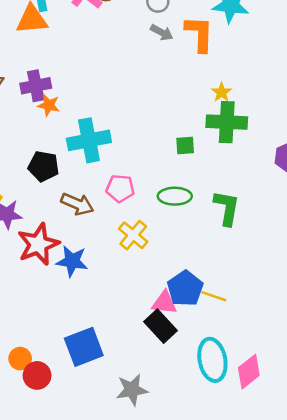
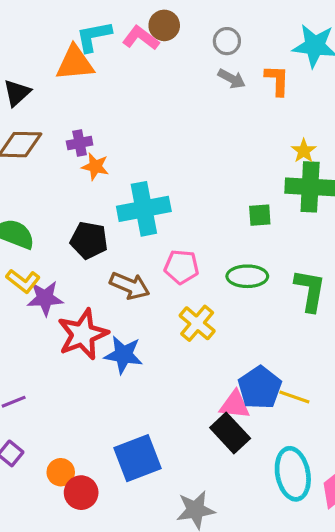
orange L-shape: (199, 34) -> (277, 80), size x0.7
purple cross: (36, 86) -> (80, 143), size x0.7

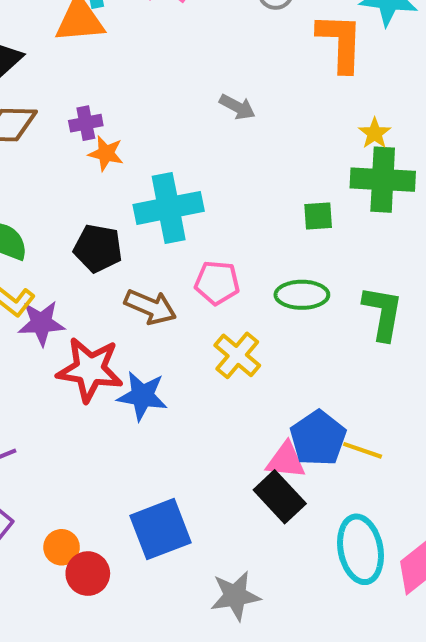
gray arrow: (232, 79) -> (237, 107), moved
orange L-shape: (277, 80) -> (340, 42), size x1.5
red star: (83, 334) -> (90, 370), turned 30

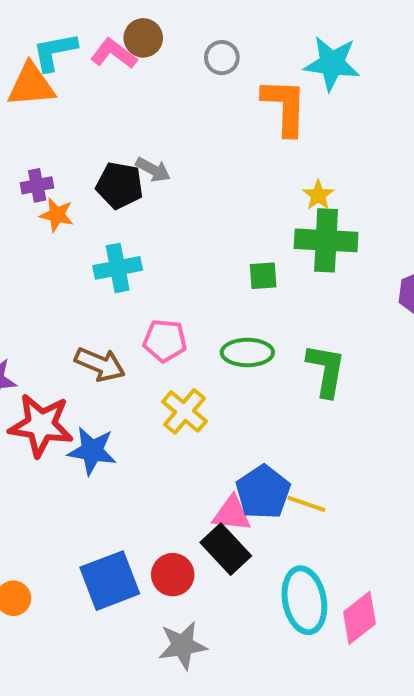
gray arrow: (237, 107) -> (153, 170), moved
cyan cross: (169, 208) -> (118, 268), size x0.7
black pentagon: (98, 248) -> (120, 185), moved
red circle: (88, 574) -> (173, 575), moved

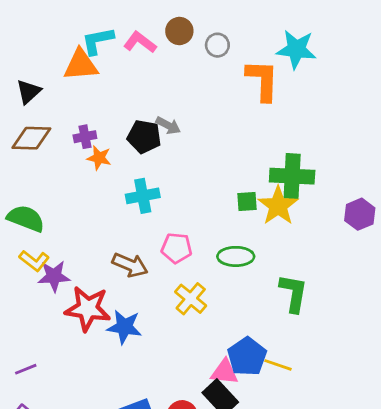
brown circle: (143, 38) -> (179, 31), moved
yellow star: (318, 195) -> (278, 206), moved, size x1.8
green L-shape: (326, 370) -> (294, 293), moved

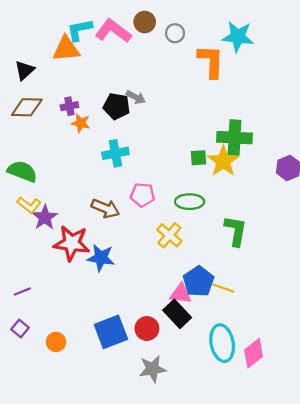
pink L-shape: (140, 42) -> (113, 31), size x1.4
purple star: (54, 276) -> (45, 217), turned -30
yellow cross: (191, 299) -> (169, 235), moved

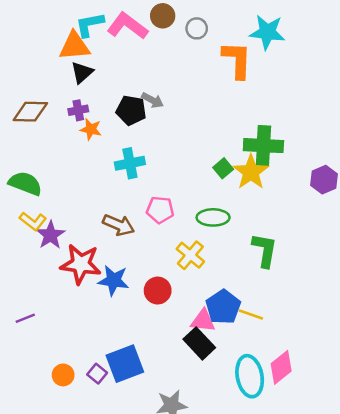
black triangle: (25, 70) -> (82, 73), moved
green square: (199, 158) -> (223, 168), turned -36
purple square: (20, 328) -> (97, 374), moved
red circle: (147, 328) -> (158, 291), moved
pink diamond: (254, 353) -> (281, 367), moved

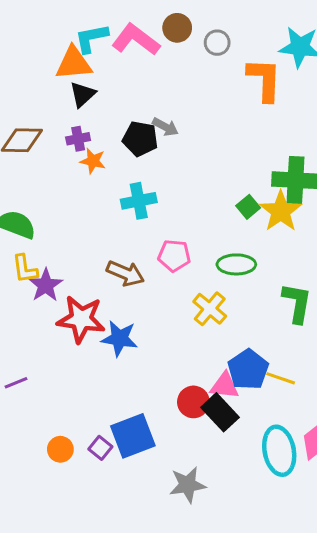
yellow L-shape: (33, 221) -> (25, 269), turned 44
red circle: (158, 291) -> (193, 402), moved

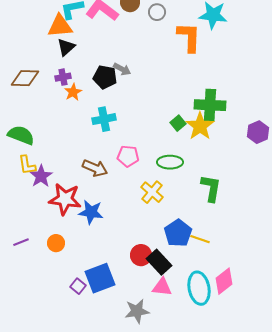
orange star: (93, 161) -> (73, 92), turned 30
pink triangle: (224, 386) -> (162, 287), moved
orange circle: (60, 449) -> (56, 243), moved

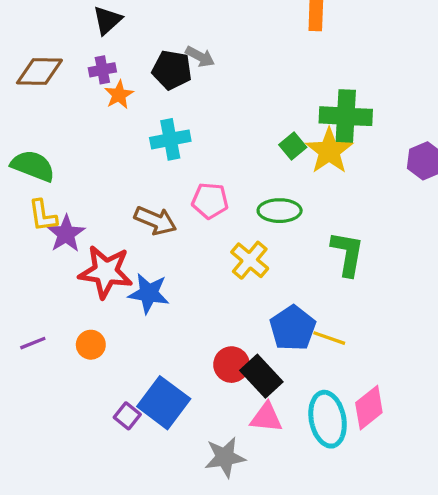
blue square: (100, 278) -> (164, 403), turned -32

